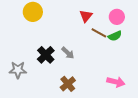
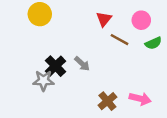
green semicircle: (115, 36) -> (153, 43), moved
gray star: (18, 70) -> (43, 81), moved
brown cross: (68, 84) -> (107, 101), moved

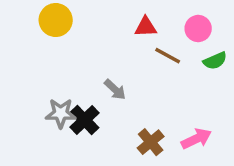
red triangle: (104, 19) -> (146, 27), turned 49
black cross: (55, 66) -> (84, 120), moved
pink arrow: (140, 99) -> (196, 139), turned -40

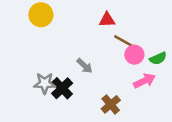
pink circle: (198, 29) -> (134, 55), moved
green semicircle: (215, 61) -> (158, 58), moved
pink arrow: (196, 139) -> (144, 81), moved

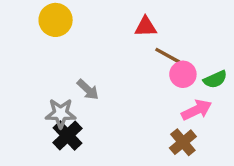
gray arrow: (85, 66) -> (88, 90), moved
black cross: (62, 88) -> (67, 135), moved
brown cross: (111, 104) -> (183, 142), moved

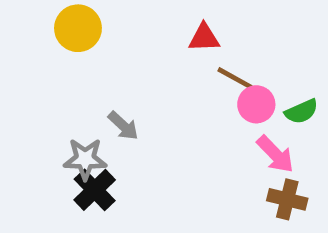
pink arrow: (197, 110) -> (275, 154), turned 72
brown cross: (183, 142) -> (287, 199), moved, turned -36

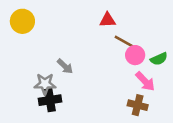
yellow circle: (78, 28) -> (22, 21), moved
black cross: (95, 190) -> (50, 100), turned 35
brown cross: (287, 199) -> (138, 105), moved

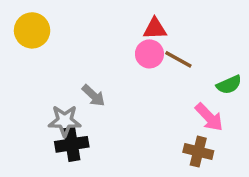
pink circle: (135, 55) -> (149, 54), moved

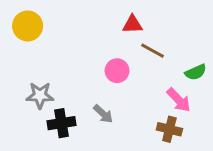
pink circle: (149, 54) -> (117, 71), moved
gray arrow: (93, 95) -> (103, 114), moved
gray star: (65, 121) -> (40, 95), moved

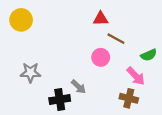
pink circle: (117, 71) -> (101, 57), moved
black cross: (62, 123) -> (60, 99), moved

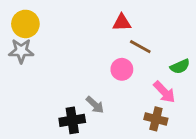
gray star: (30, 73) -> (21, 51), moved

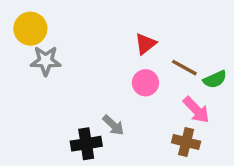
red triangle: (122, 23) -> (145, 44), moved, turned -36
brown line: (140, 47) -> (184, 68), moved
gray star: (21, 51) -> (46, 61), moved

